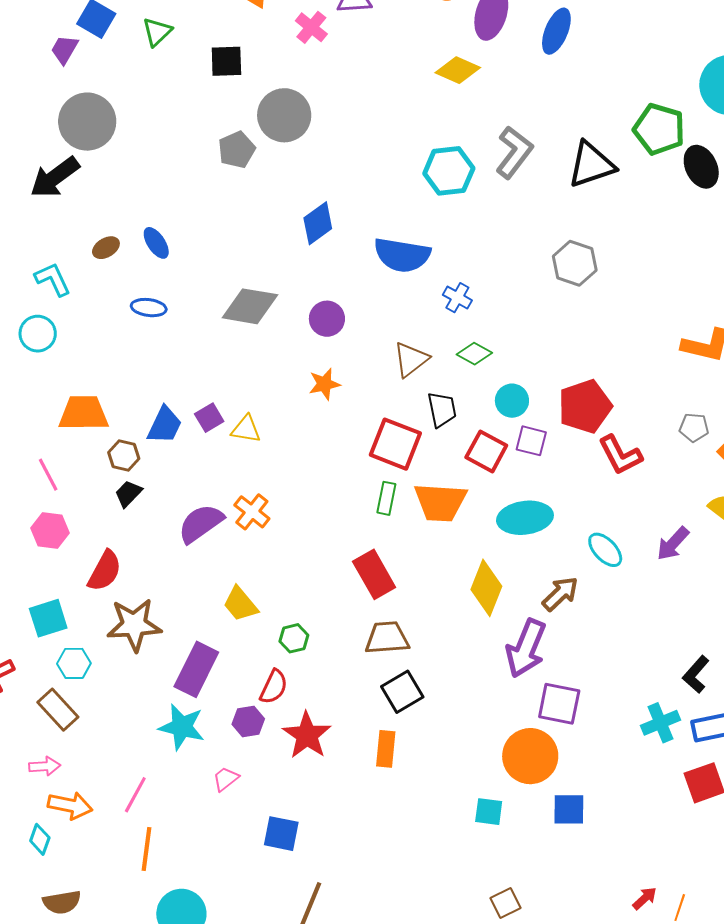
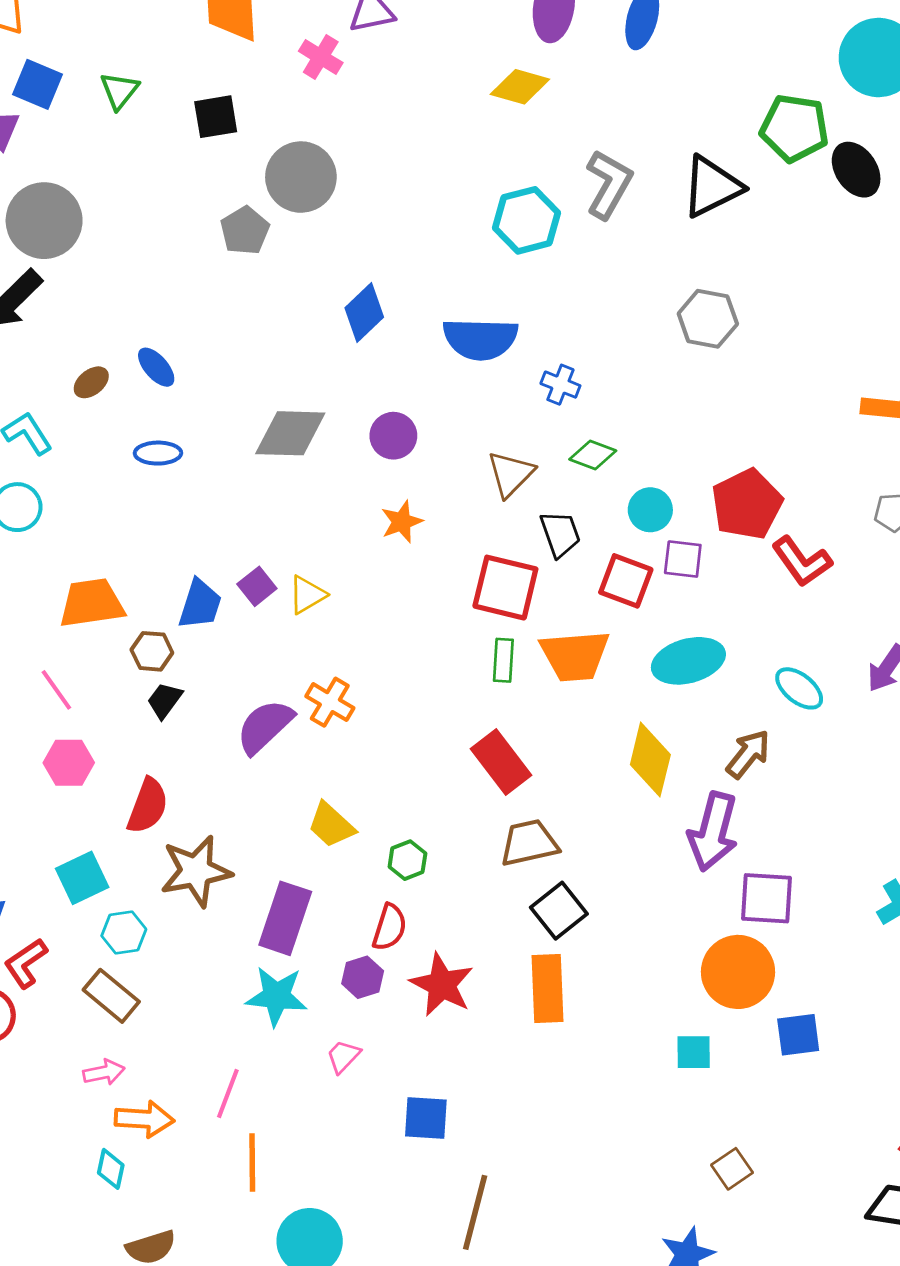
yellow triangle: (246, 429) -> (307, 595), turned -32
orange rectangle: (386, 749) -> (548, 988), size x1.4

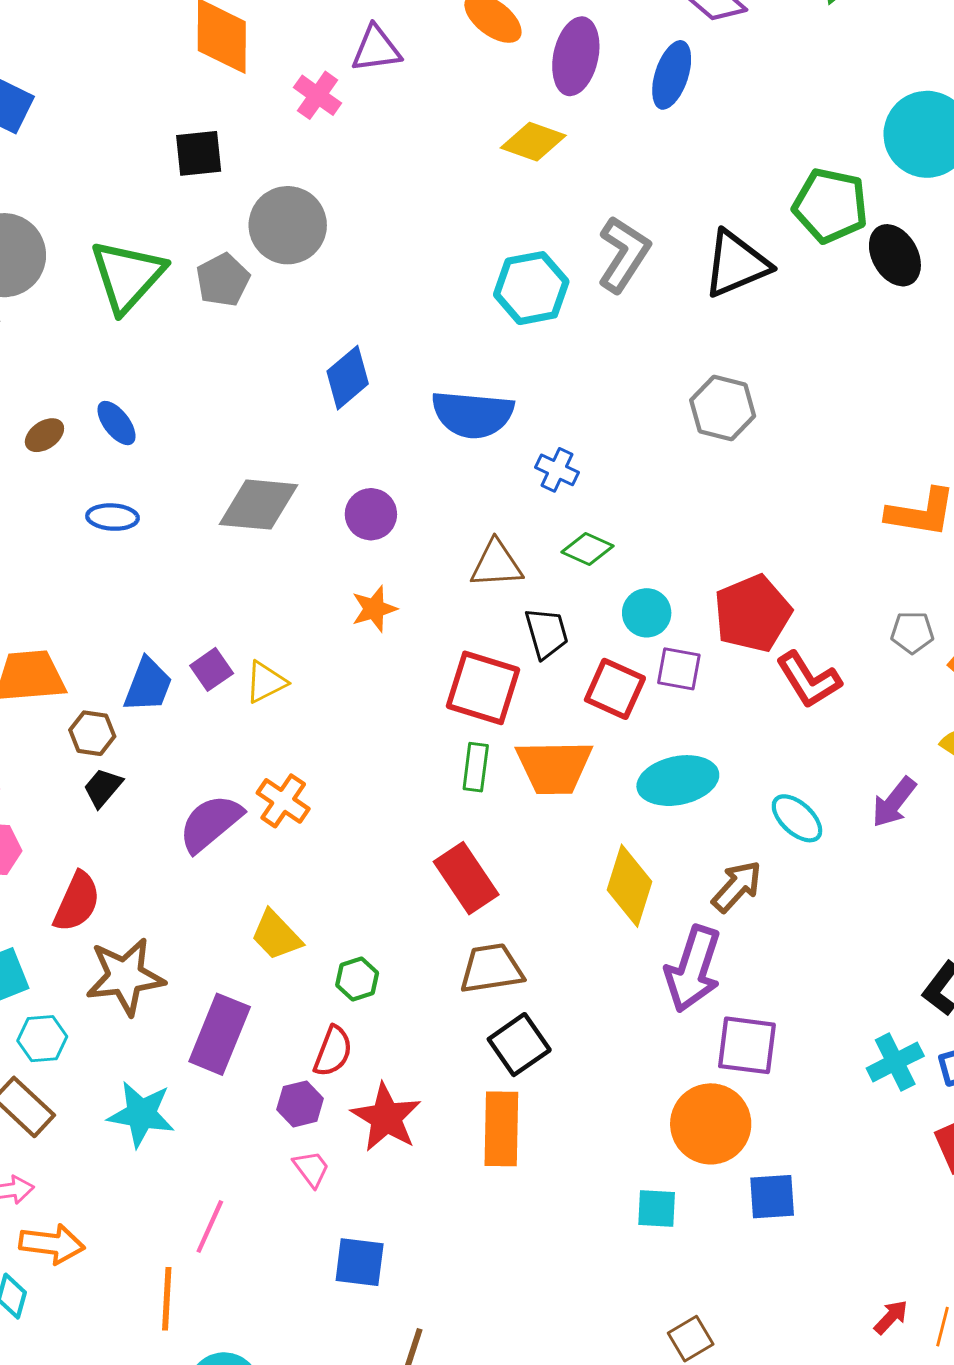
green triangle: (119, 91) -> (127, 276), moved, size x1.8
brown triangle: (511, 474) -> (496, 564), turned 38
cyan star: (276, 996) -> (141, 1114), moved
pink trapezoid: (343, 1056) -> (311, 1169), moved, turned 96
pink line: (228, 1093) -> (210, 1226), moved

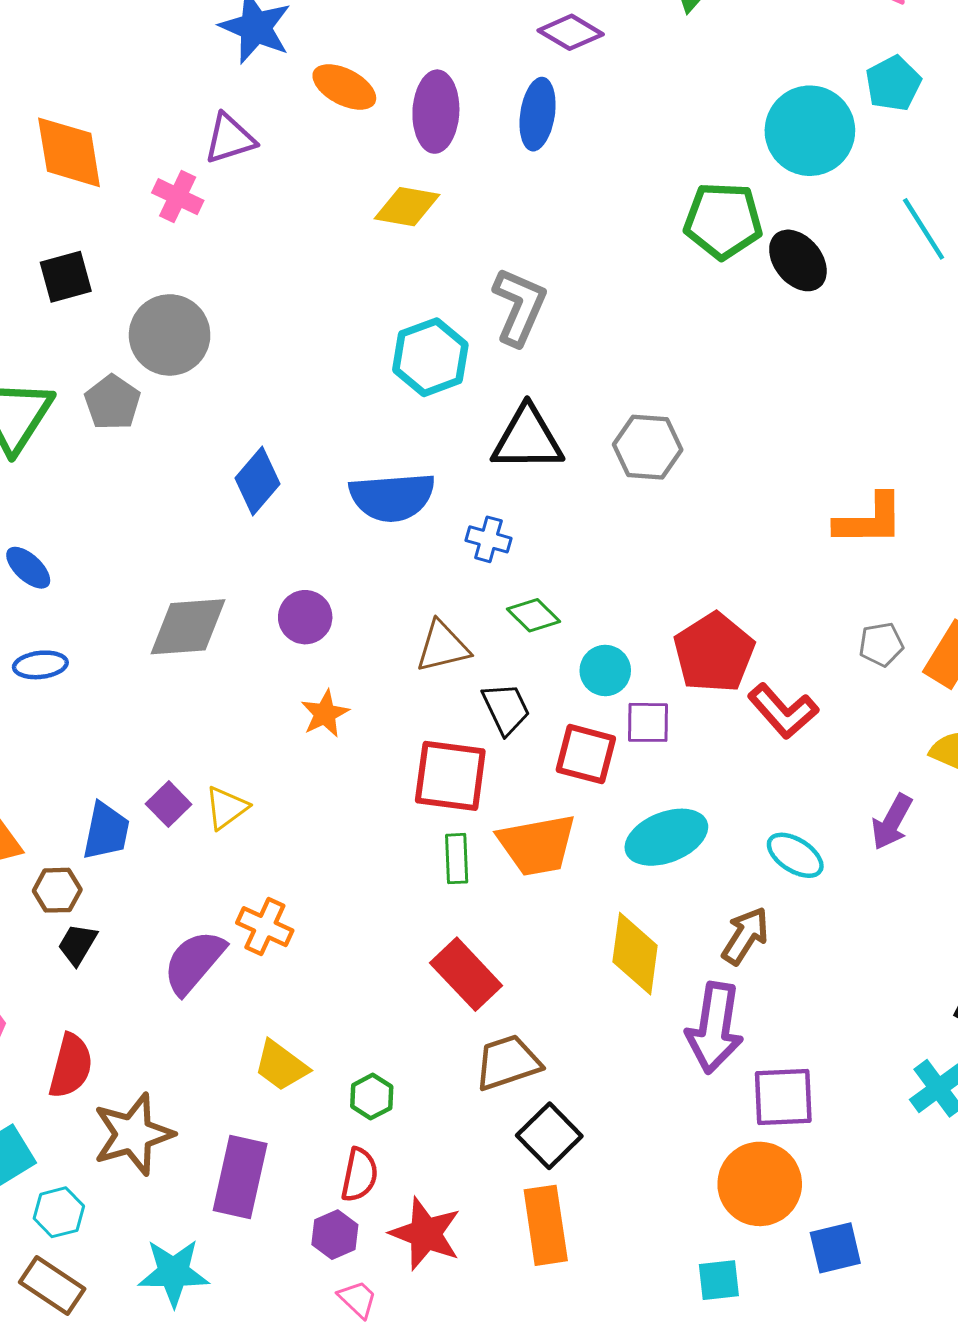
black triangle: (736, 264) -> (527, 439), moved, turned 32
green diamond: (588, 549) -> (533, 615), turned 30

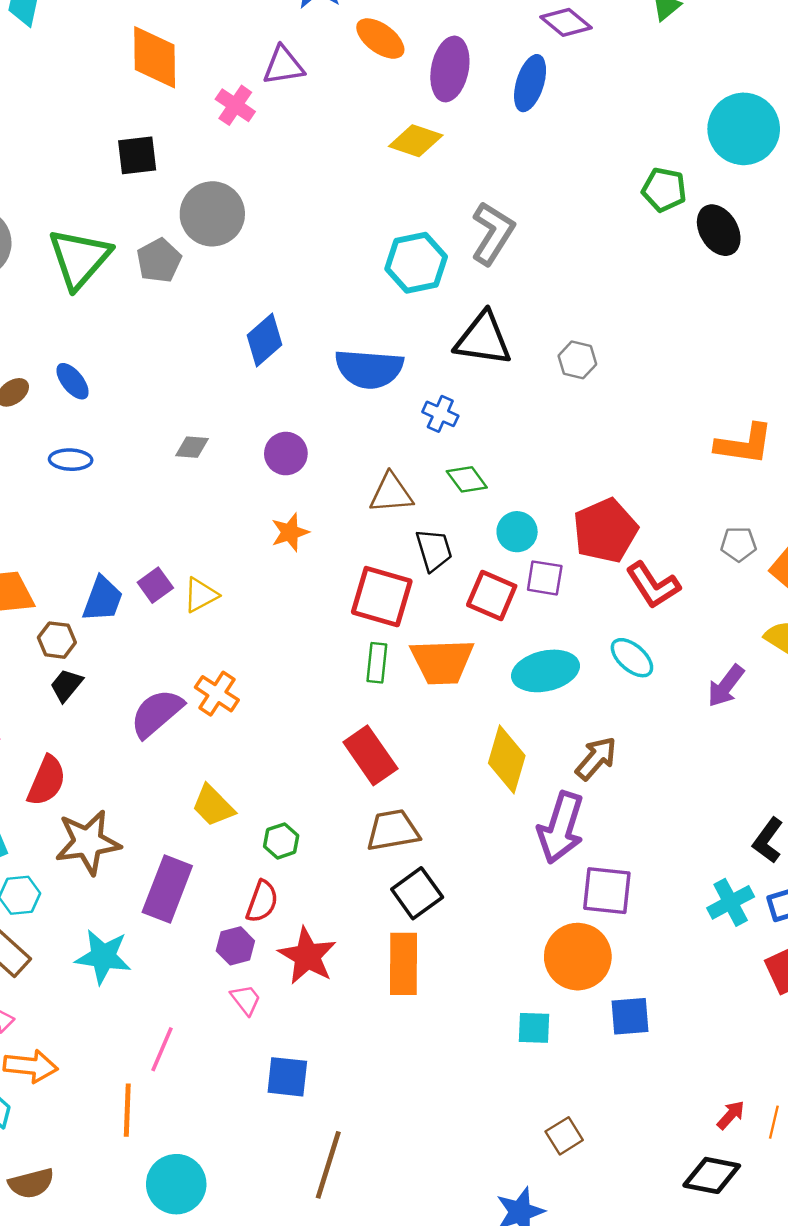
green pentagon: (723, 221) -> (664, 190), size x0.7
gray hexagon: (648, 447) -> (577, 360), size x0.7
gray diamond: (188, 627) -> (192, 447), size x0.5
cyan ellipse: (795, 855) -> (632, 658), moved

